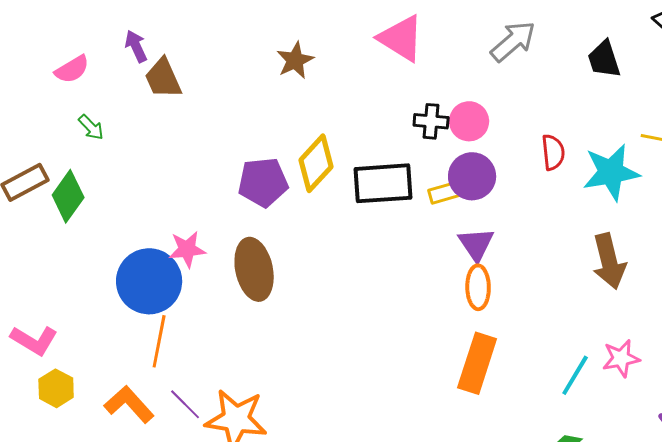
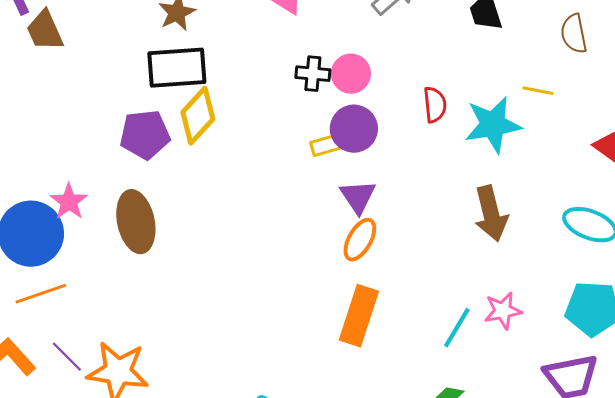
black rectangle: (383, 183) -> (177, 68), moved
pink star: (187, 249) -> (69, 202), turned -30
orange ellipse: (478, 287) -> (360, 240), turned 30
orange line: (159, 341) -> (41, 294), turned 60

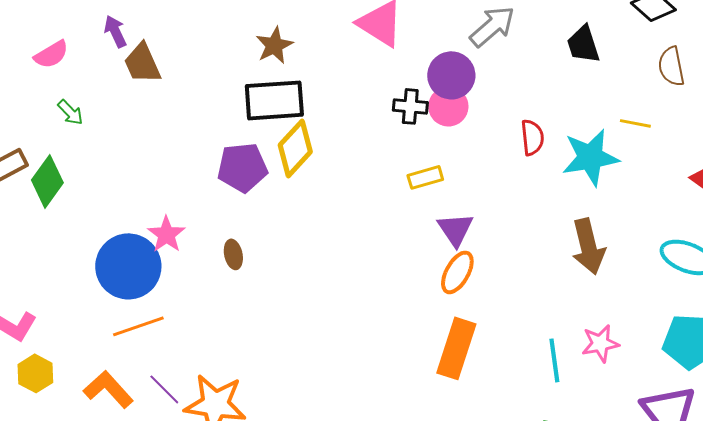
purple circle: (354, 129) -> (451, 75), moved
brown ellipse: (136, 222) -> (233, 254), size x0.5
cyan line: (457, 328) -> (554, 360), turned -39

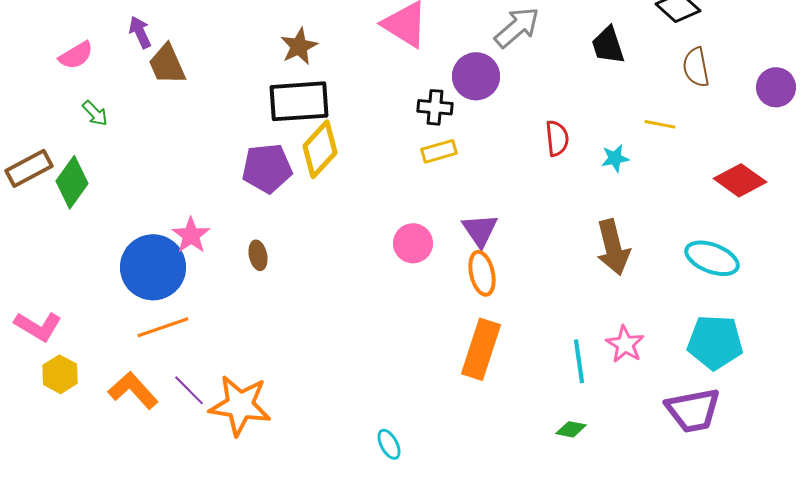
pink circle: (448, 106) -> (413, 243), moved
cyan star: (590, 157) -> (615, 158), size x0.5
yellow rectangle: (425, 177) -> (439, 151), moved
orange ellipse: (457, 272) -> (482, 273), turned -42
pink star: (600, 343) -> (625, 344), turned -30

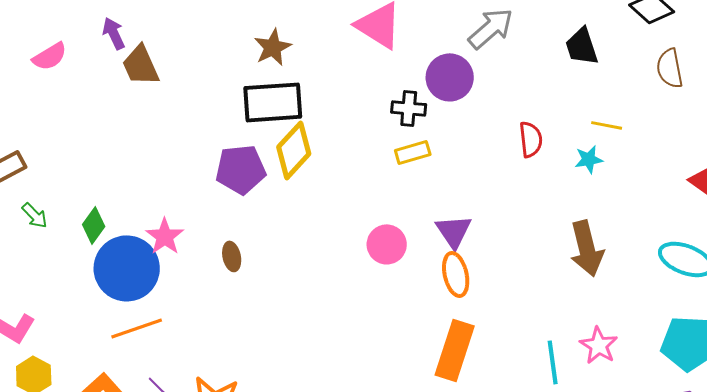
green arrow: (95, 113) -> (35, 215), moved
yellow line: (660, 124) -> (607, 125), moved
green diamond: (72, 182) -> (94, 225), moved, size x0.7

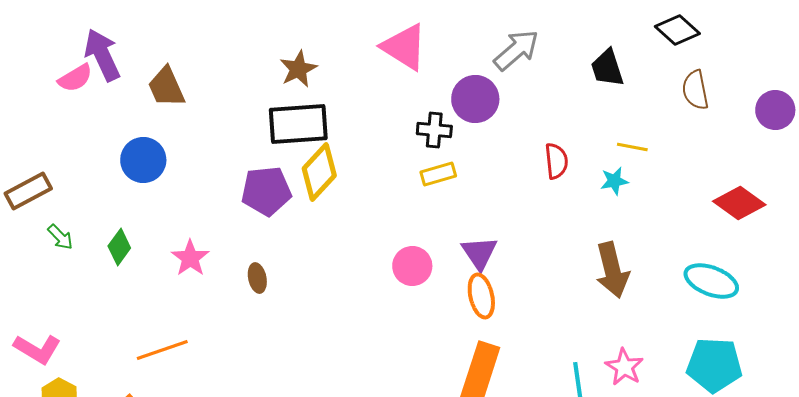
purple arrow: (114, 33) -> (102, 55), moved, size x1.6
blue circle: (127, 268) -> (143, 160), moved, size x0.7

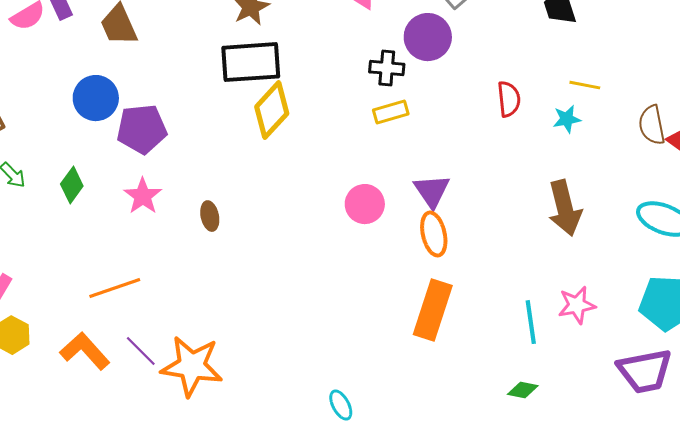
brown semicircle: (695, 90) -> (652, 125), moved
purple pentagon: (266, 191) -> (142, 129), moved
pink star: (624, 367) -> (577, 305), turned 30

